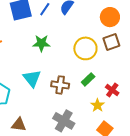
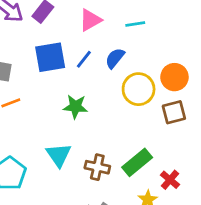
yellow circle: (85, 48) -> (139, 89), moved
green rectangle: (88, 79) -> (137, 162), size x1.5

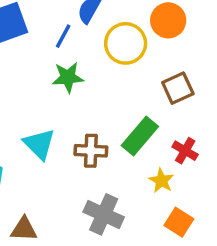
blue line: (84, 59) -> (63, 36), moved
green star: (75, 107) -> (68, 77), moved
brown square: (174, 112) -> (178, 88), moved

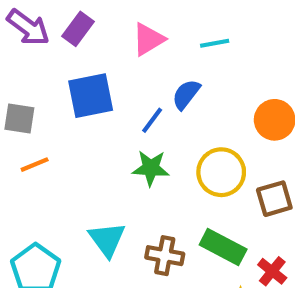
yellow circle: (126, 43) -> (221, 172), moved
green rectangle: (140, 136) -> (223, 247), turned 69

